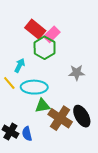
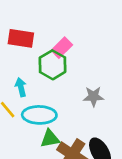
red rectangle: (35, 29) -> (21, 38), moved, turned -30
cyan arrow: (20, 65) -> (21, 87), turned -40

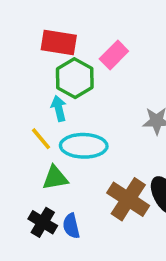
green hexagon: (53, 65) -> (75, 78), moved
green triangle: (50, 139) -> (55, 178), moved

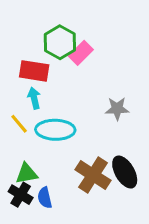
red rectangle: (59, 43) -> (34, 71), moved
green hexagon: (75, 78) -> (60, 42), moved
green triangle: (55, 178) -> (27, 174), moved

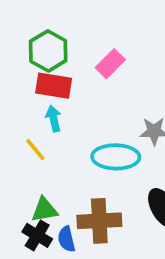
green hexagon: (60, 42) -> (48, 51), moved
cyan ellipse: (55, 130) -> (116, 157), moved
brown cross: (93, 175) -> (99, 221), moved, turned -36

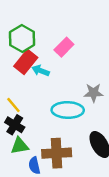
red rectangle: (54, 86) -> (26, 62), turned -60
cyan arrow: (54, 119) -> (41, 71), moved, turned -56
black cross: (37, 235) -> (15, 125), moved

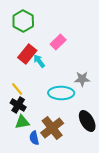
green hexagon: (22, 39) -> (23, 21), moved
cyan arrow: (41, 71) -> (39, 61), turned 32
brown cross: (57, 153) -> (52, 128), turned -35

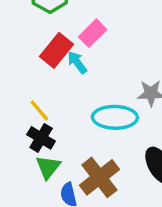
pink rectangle: (58, 42) -> (93, 33), moved
green triangle: (22, 122) -> (48, 167), turned -42

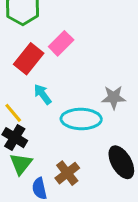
cyan arrow: (77, 62) -> (43, 94), moved
brown cross: (99, 177) -> (67, 173), size x0.7

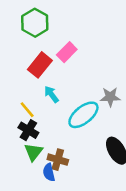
cyan ellipse: (81, 119) -> (83, 115), turned -40
brown cross: (67, 173) -> (58, 160), moved, turned -36

